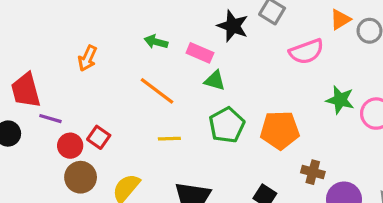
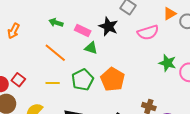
black star: (233, 26) -> (108, 26), moved
green pentagon: (227, 125) -> (83, 80), moved
orange pentagon: (280, 130) -> (113, 79), moved, turned 30
yellow line: (169, 139) -> (53, 83), moved

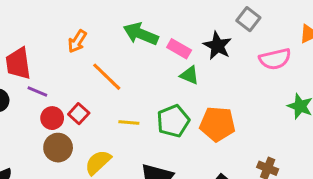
green arrow: (56, 23) -> (141, 34), size x1.6
orange line: (55, 53) -> (107, 77), moved
orange pentagon: (113, 79) -> (217, 124), turned -30

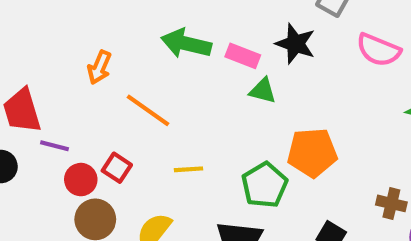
pink semicircle: (275, 59) -> (378, 50), turned 44
green pentagon: (173, 121) -> (265, 185), moved

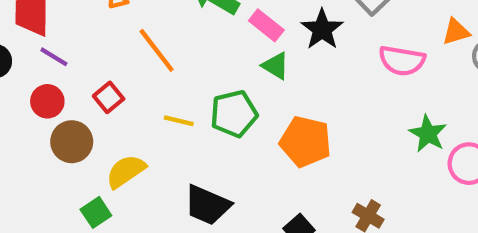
pink semicircle: (378, 50) -> (402, 61), turned -30
red circle: (81, 180) -> (47, 101), moved
green pentagon: (265, 185) -> (234, 114), moved

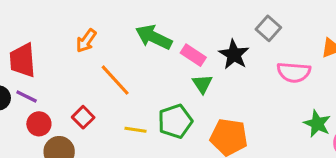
purple line: (54, 57) -> (27, 97), moved
green triangle: (276, 66) -> (202, 84), turned 30

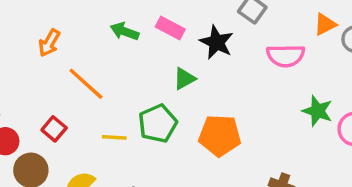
green arrow: (154, 37) -> (125, 31), size x0.7
pink rectangle: (193, 55) -> (170, 28), moved
green triangle: (202, 84) -> (184, 79), turned 40

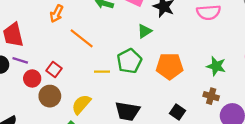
green star: (317, 111) -> (216, 66), moved
red square: (54, 129) -> (54, 70), moved

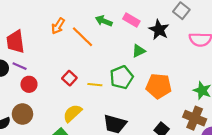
orange line: (82, 38) -> (82, 37), moved
red square: (54, 70) -> (69, 78), moved
brown circle: (50, 96) -> (22, 114), moved
brown cross: (211, 96) -> (195, 118), size x1.5

